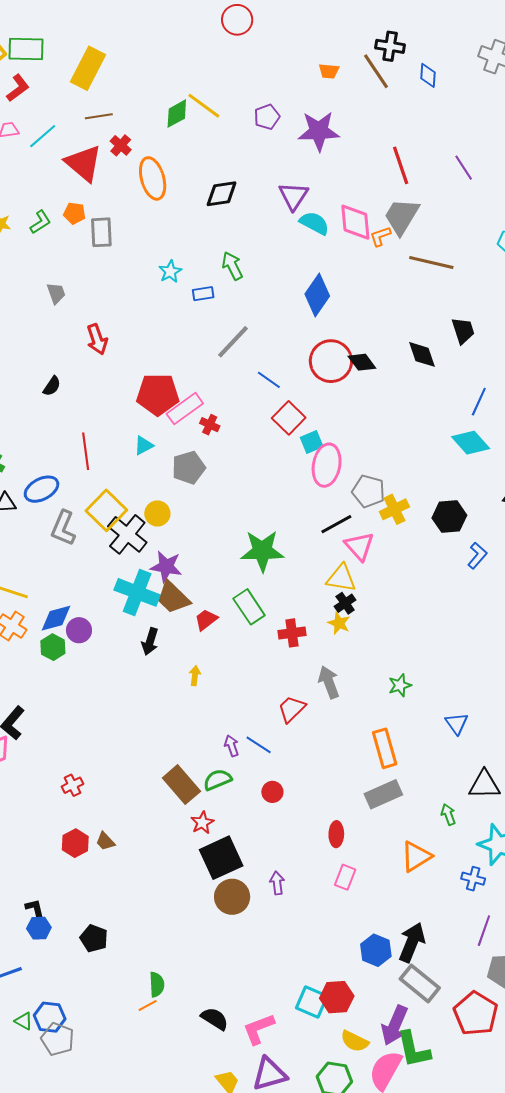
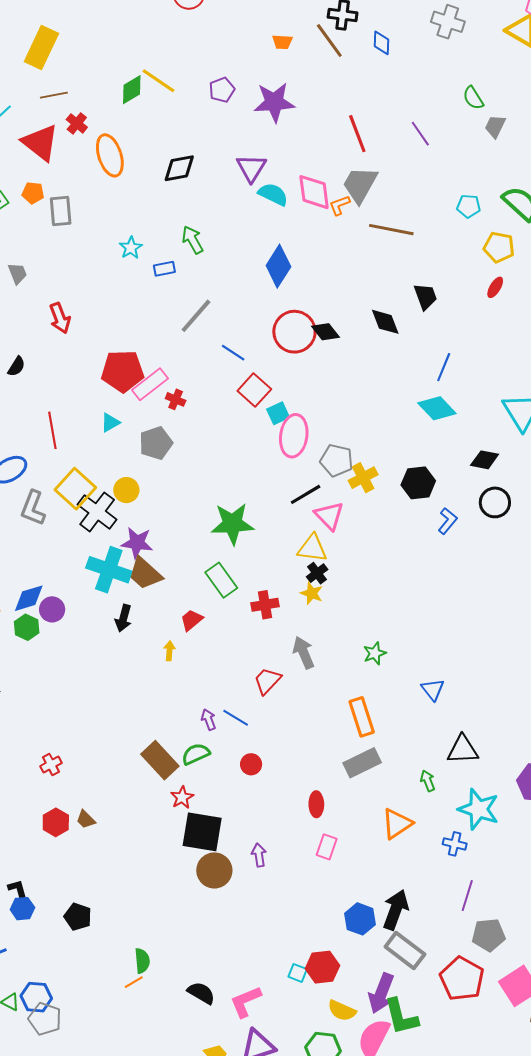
red trapezoid: (206, 620) -> (191, 620), moved
black square: (221, 858) -> (202, 832), turned 36
cyan square: (312, 1002) -> (298, 973), size x0.6

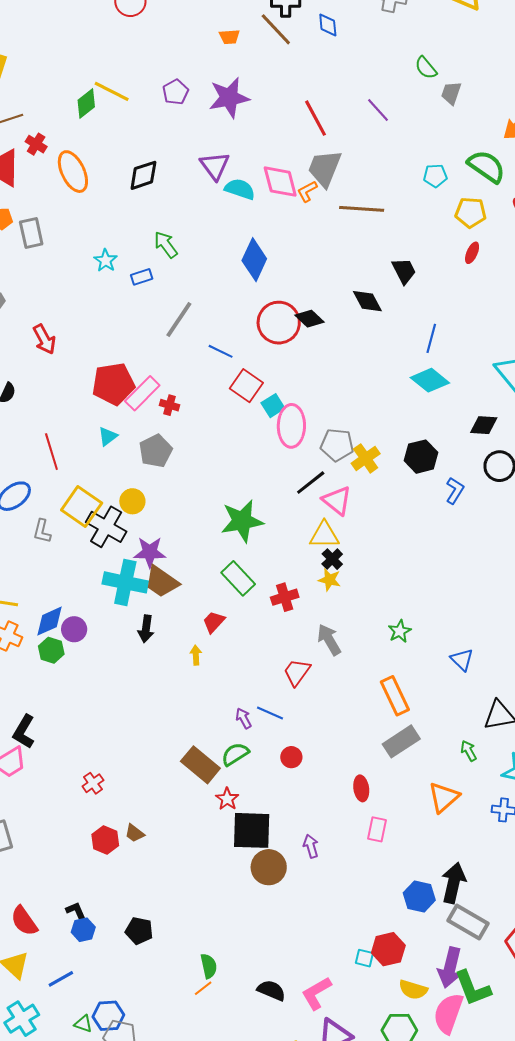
gray L-shape: (33, 508) -> (42, 531), size x0.7

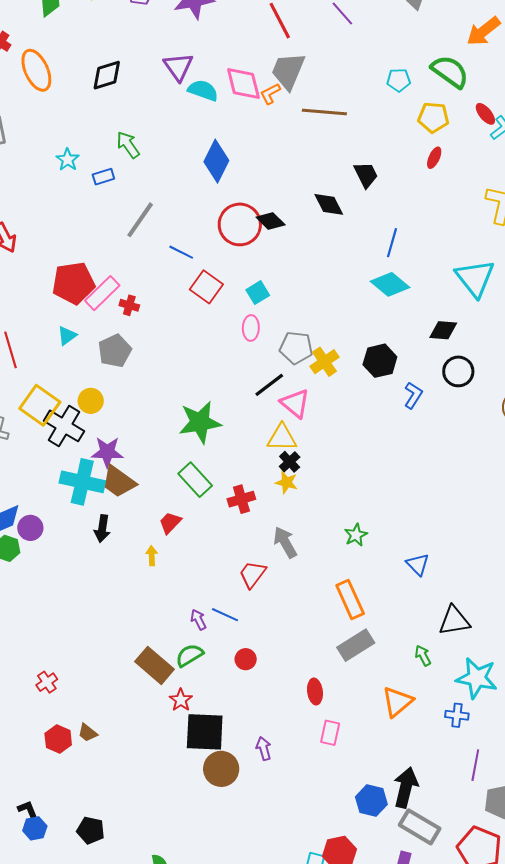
cyan square: (273, 406) -> (258, 293), moved
pink ellipse: (291, 426) -> (251, 328), size x0.6

